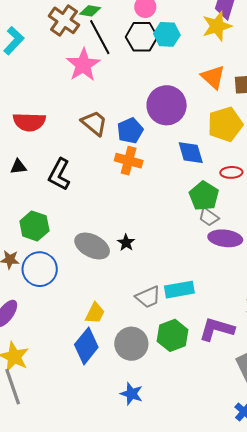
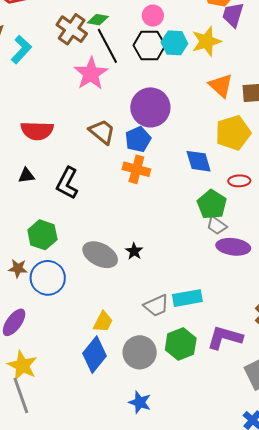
yellow star: (217, 26) -> (206, 41), moved
purple circle: (167, 105) -> (150, 107), moved

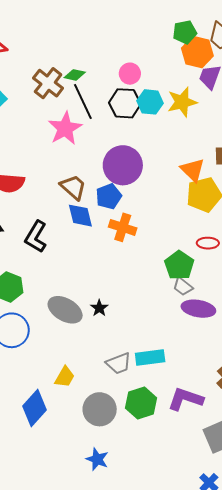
orange triangle: (221, 86) -> (193, 170), moved
blue diamond: (199, 161) -> (80, 216), moved
orange cross: (136, 169) -> (123, 227), moved
blue diamond: (95, 355) -> (35, 408), moved

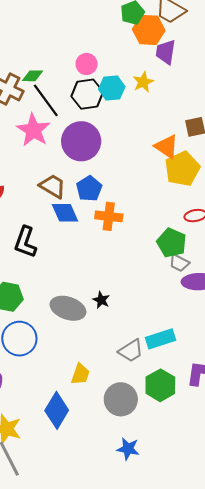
yellow star: (182, 102) -> (143, 82), size x0.7
purple circle: (123, 165) -> (81, 141), moved

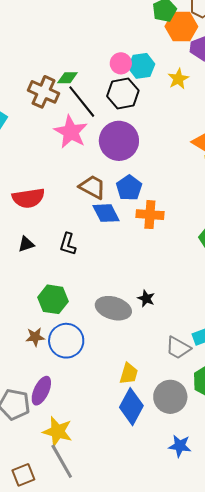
cyan hexagon: (112, 88) -> (142, 66), moved
black L-shape: (25, 242) -> (68, 244), size x0.7
gray trapezoid: (131, 351) -> (178, 348), turned 64
blue diamond: (57, 410) -> (131, 407), moved

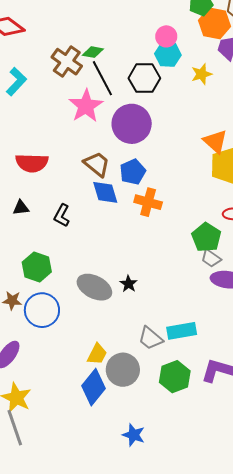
pink circle: (121, 63) -> (166, 36), moved
gray circle: (170, 397) -> (123, 370), moved

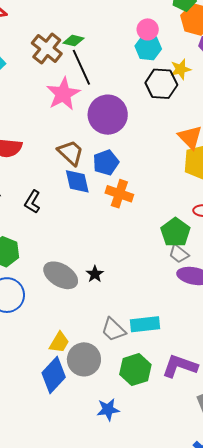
black hexagon: (144, 78) -> (161, 84), moved
blue star: (134, 435) -> (108, 410), moved, turned -30

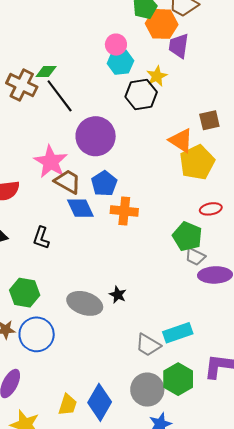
pink star: (63, 94) -> (51, 162), moved
yellow trapezoid: (59, 342) -> (68, 405), moved
gray circle: (84, 359) -> (147, 390), moved

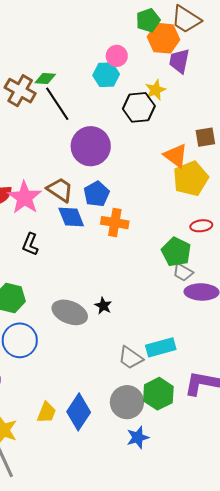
cyan hexagon: (120, 62) -> (106, 75), moved
pink star: (51, 162) -> (25, 198), moved

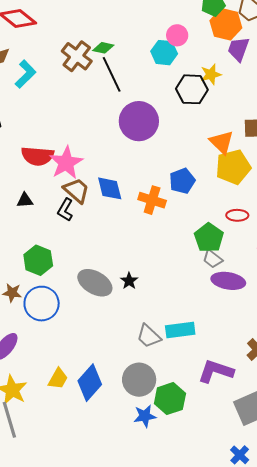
brown trapezoid: (60, 190) -> (76, 190), moved
blue pentagon: (96, 194) -> (182, 181), moved
green hexagon: (158, 394) -> (170, 399), moved

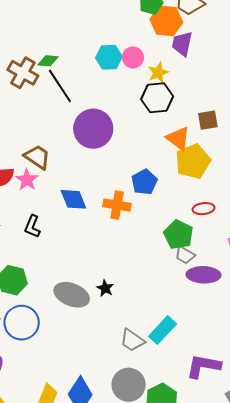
pink circle: (177, 35) -> (133, 57), moved
black hexagon: (192, 89) -> (157, 98), moved
pink star: (66, 163) -> (27, 180), size x0.7
brown trapezoid: (76, 190) -> (37, 157), moved
cyan rectangle: (180, 330) -> (163, 330), turned -32

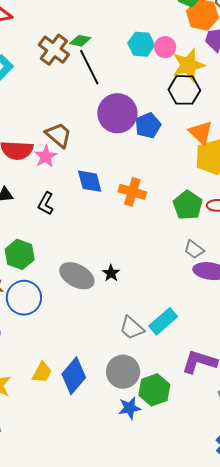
yellow star: (158, 73) -> (188, 65), size x1.6
blue pentagon: (144, 182) -> (148, 125), moved
green pentagon: (178, 235) -> (188, 205), moved

